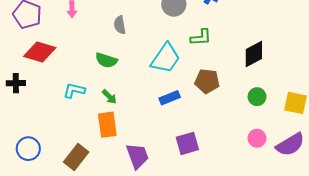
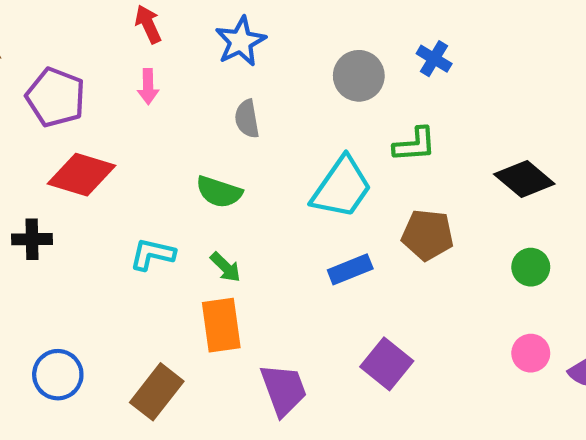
black diamond: (254, 54) -> (524, 179), turned 68
purple square: (187, 143) -> (387, 364), turned -35

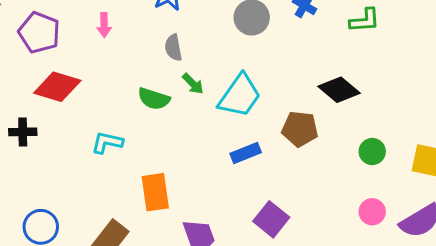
green L-shape: (415, 145) -> (365, 20), moved
black diamond: (524, 179) -> (339, 90), moved
green arrow: (225, 267) -> (193, 84), moved

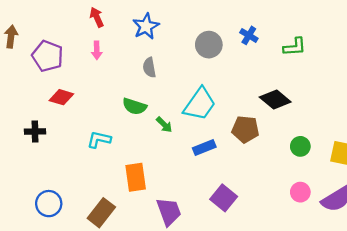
green arrow: (193, 84) -> (164, 125), moved
red diamond: (57, 87) -> (61, 97), size x0.7

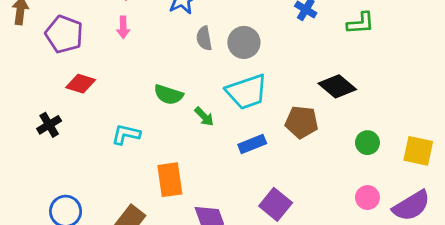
gray circle: (209, 45) -> (244, 42), moved
gray semicircle: (149, 67) -> (204, 38), moved
cyan trapezoid: (200, 104) -> (247, 92), turned 36
black cross: (35, 132) -> (49, 125), turned -30

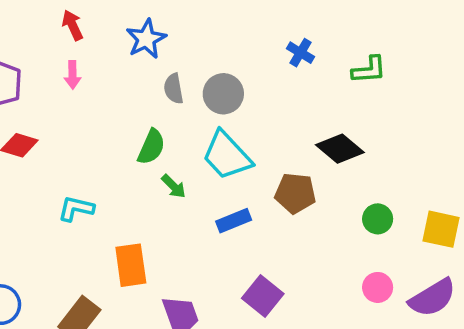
cyan trapezoid: (247, 92) -> (227, 155), turned 66
green semicircle: (168, 95) -> (151, 147), moved, turned -84

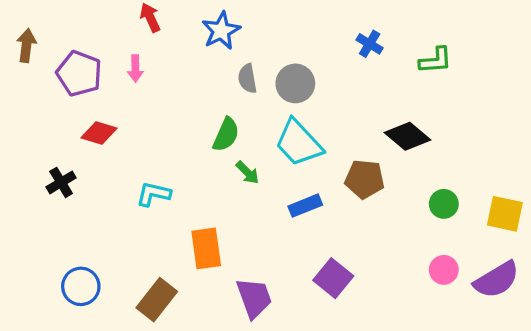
pink arrow: (72, 75) -> (135, 69), moved

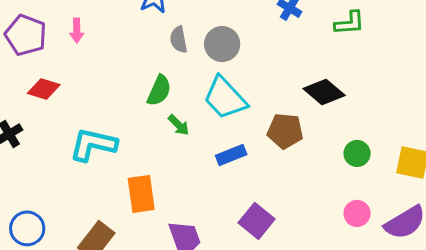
cyan L-shape: (153, 194) -> (93, 144), size x1.5

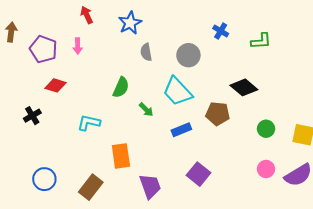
gray circle: (222, 44) -> (188, 55), moved
green semicircle: (159, 91) -> (121, 87), moved
cyan L-shape: (93, 144) -> (89, 123), size x0.7

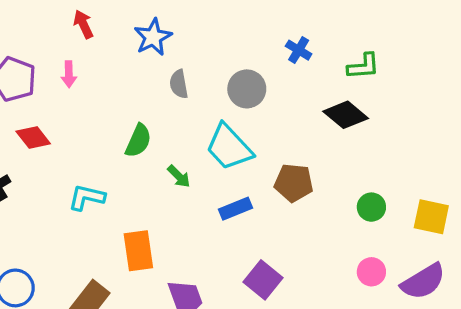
red diamond: (55, 85) -> (33, 137), turned 35
black diamond: (244, 87) -> (346, 115), moved

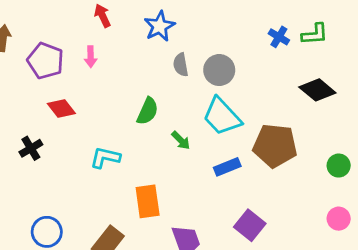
green L-shape: (363, 66) -> (315, 34), moved
gray circle: (247, 89) -> (219, 70), moved
brown pentagon: (294, 183) -> (275, 146), size x1.4

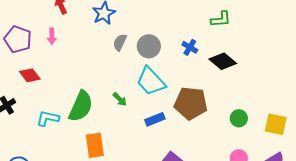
blue cross: (279, 37) -> (190, 47), moved
gray semicircle: (181, 65) -> (120, 42), turned 36
green semicircle: (148, 111) -> (81, 106), moved, size x1.5
cyan L-shape: (105, 158) -> (48, 118), moved

